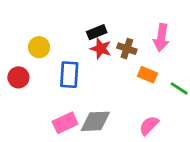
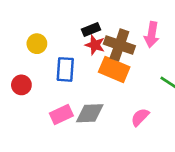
brown cross: (127, 49) -> (119, 45), size x1.6
orange rectangle: (148, 75) -> (114, 69), moved, size x1.6
red circle: (18, 77) -> (21, 85), moved

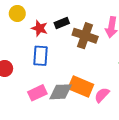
yellow circle: (37, 44) -> (17, 13), moved
red star: (95, 45) -> (40, 28), moved
orange rectangle: (114, 69) -> (81, 86), moved

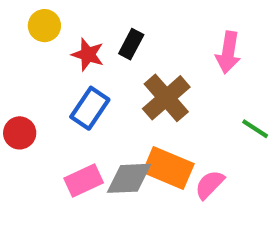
black rectangle: (62, 23) -> (131, 44), turned -40
brown cross: (85, 36) -> (166, 98), moved, turned 30
blue rectangle: (41, 56) -> (90, 108), turned 30

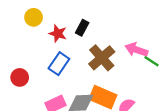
pink arrow: (228, 52) -> (136, 50), moved, turned 100
green line: (255, 129) -> (151, 61), moved

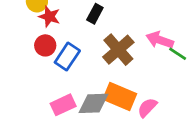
red star: (58, 34) -> (49, 17), moved
red circle: (20, 77) -> (45, 45), moved

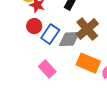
gray diamond: (94, 103) -> (69, 39), moved
pink rectangle: (63, 105) -> (47, 69), turned 72

